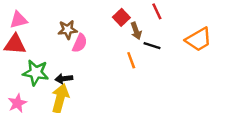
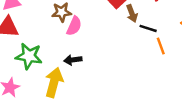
orange line: (131, 60) -> (161, 46), moved
black arrow: (64, 79) -> (73, 60), moved

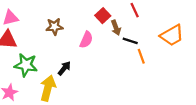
pink semicircle: (74, 26) -> (86, 40), moved
black arrow: (73, 60) -> (64, 68), turned 136

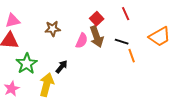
brown arrow: (116, 28) -> (97, 37), moved, size x1.5
green star: (26, 65) -> (27, 64), turned 30

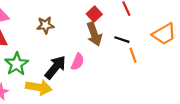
pink semicircle: (82, 41) -> (78, 62), moved
black arrow: (62, 67) -> (55, 67), size x1.6
yellow arrow: (47, 85) -> (39, 87), turned 85

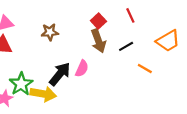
black line: (122, 40) -> (126, 46), turned -48
orange line: (133, 55) -> (145, 69), moved, turned -40
green star: (17, 64) -> (21, 84), moved

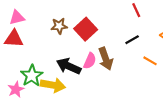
red square: (98, 21) -> (86, 29), moved, size x1.5
brown arrow: (98, 41) -> (106, 59), moved
black arrow: (60, 74) -> (69, 66), turned -105

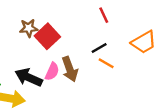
brown star: (59, 26) -> (29, 28), moved
orange line: (150, 61) -> (106, 63), moved

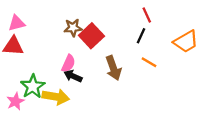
black line: (99, 48) -> (141, 36), moved, turned -35
pink semicircle: (52, 71) -> (68, 63), moved
black arrow: (29, 77) -> (73, 76), size x0.7

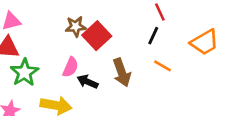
black arrow: (73, 76) -> (88, 82), moved
green star: (33, 86) -> (24, 72), moved

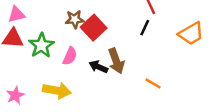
orange line: (162, 66) -> (153, 83), moved
green star: (24, 72) -> (41, 45), moved
black arrow: (88, 82) -> (98, 67), moved

